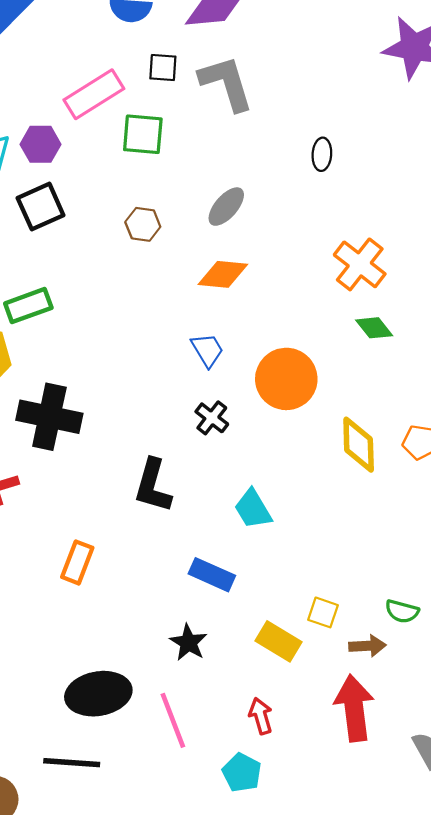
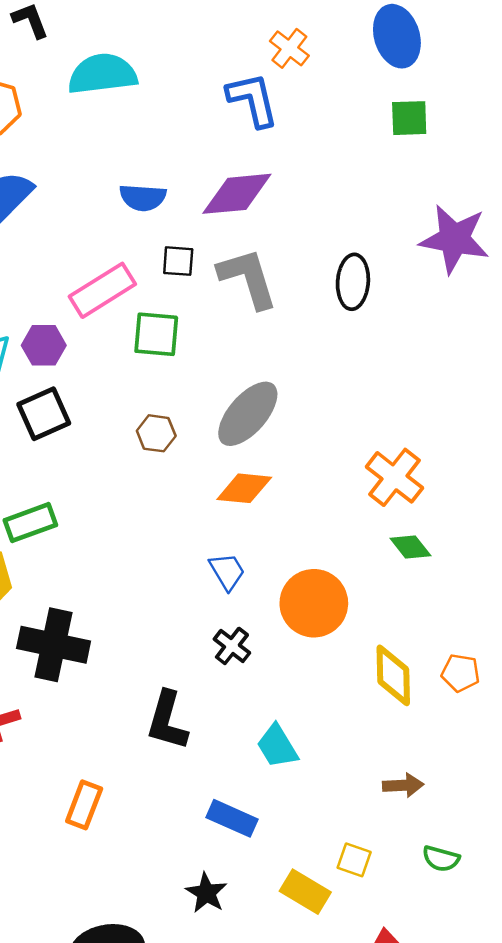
black ellipse: (322, 154) -> (353, 282), moved, size x1.5
gray ellipse: (226, 207) -> (248, 414), size x1.5
brown arrow: (367, 646) -> (403, 785), moved

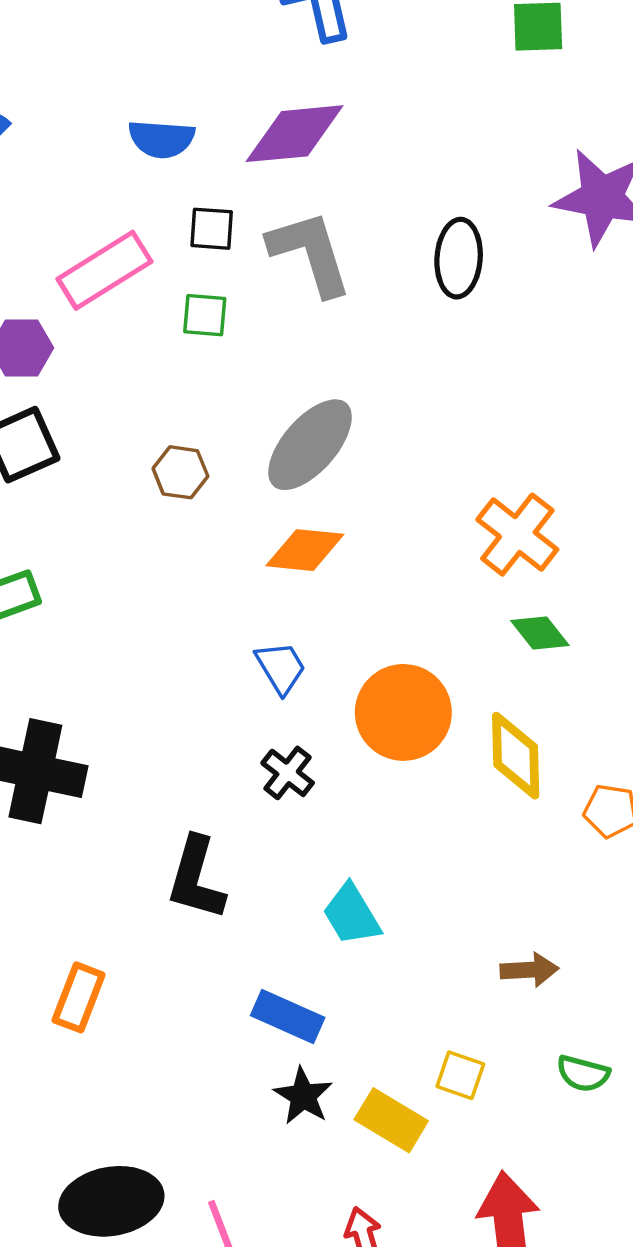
green square: (156, 334) -> (205, 315), moved, size x0.7
yellow diamond: (393, 675) -> (516, 756), moved
black star: (206, 893) -> (303, 1096), moved

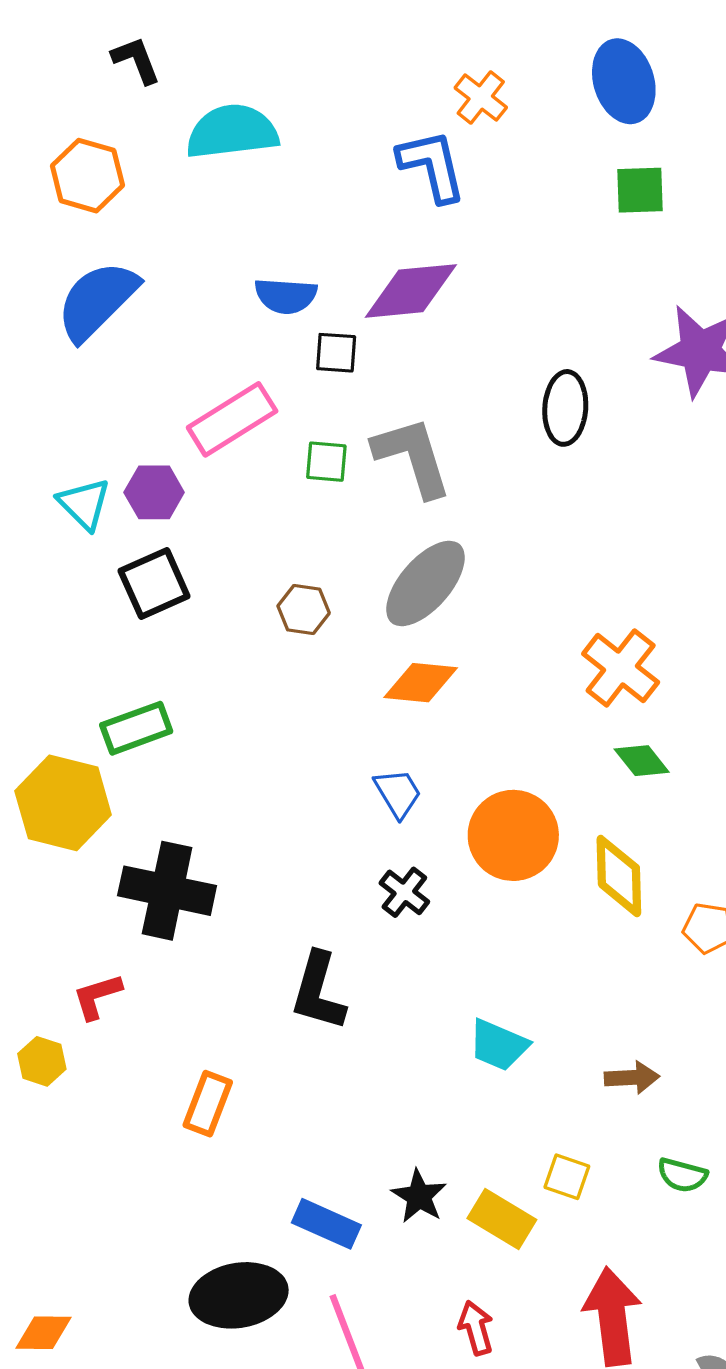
black square: (212, 229) -> (336, 353), moved
gray L-shape: (310, 253) -> (412, 457), moved
cyan trapezoid: (351, 915) -> (499, 1045), moved, turned -36
blue rectangle: (288, 1016) -> (326, 1224), moved

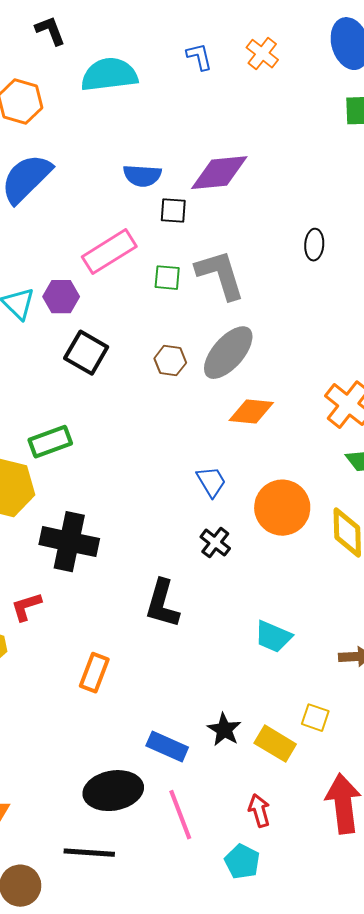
blue L-shape: (432, 166) -> (199, 57), moved, size x0.6
black ellipse: (565, 408) -> (314, 245), size x0.7
black square: (154, 583) -> (86, 353), moved, turned -36
brown hexagon: (304, 609) -> (170, 361), moved
orange diamond: (421, 683) -> (251, 412), moved

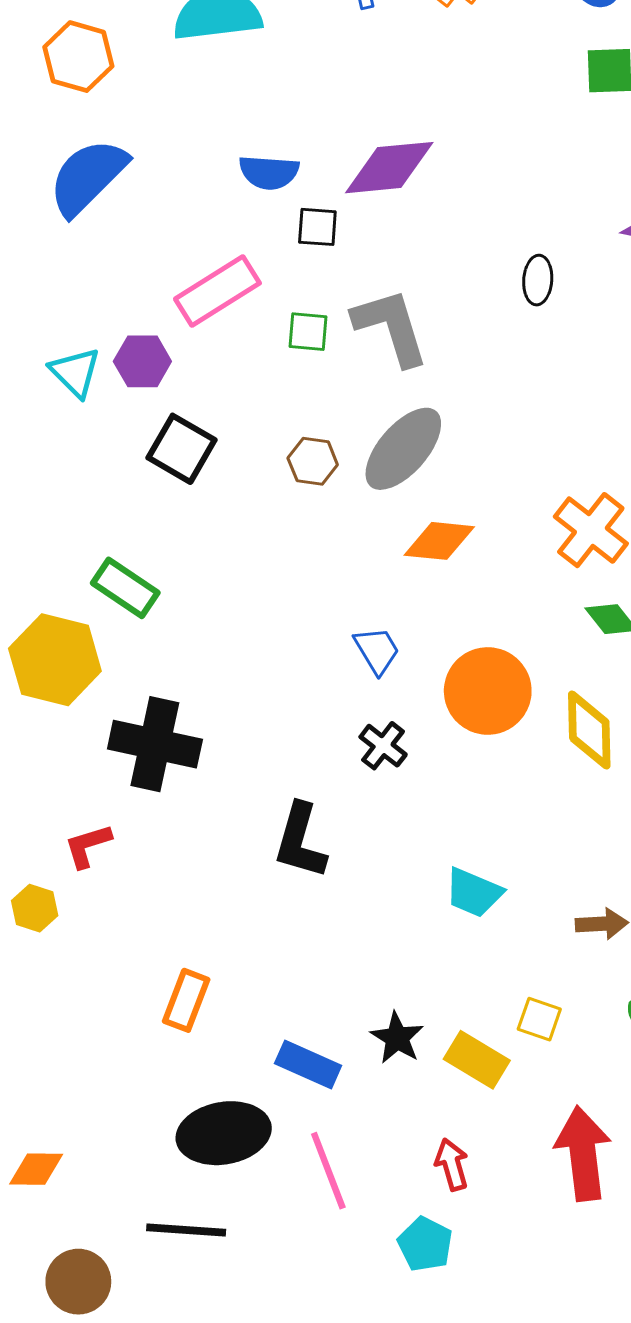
green rectangle: (50, 442) -> (125, 588), turned 54
orange rectangle: (94, 673) -> (186, 1000), moved

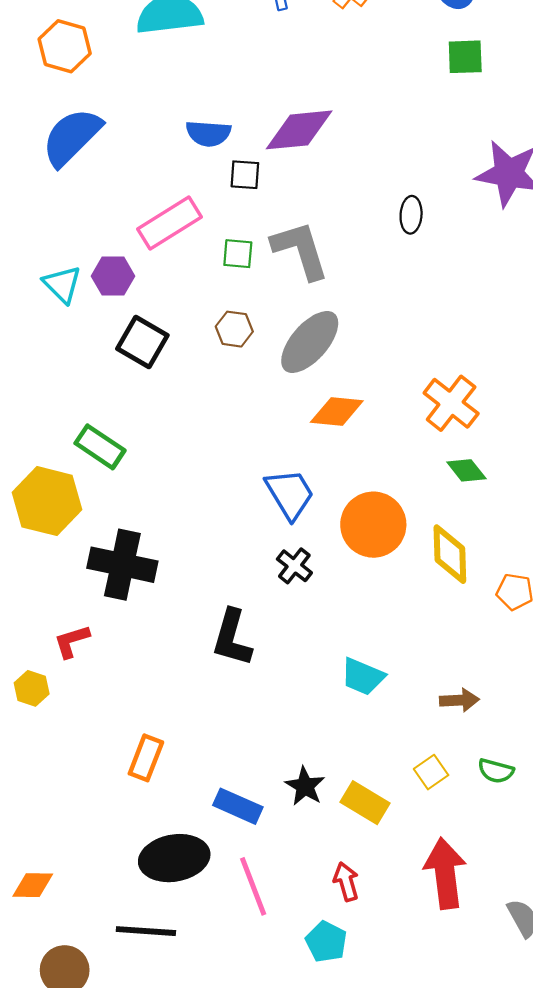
brown hexagon: (313, 461) -> (234, 329), moved
blue trapezoid: (377, 650) -> (290, 494), size x1.4
yellow square: (539, 1019) -> (431, 772), moved, turned 36

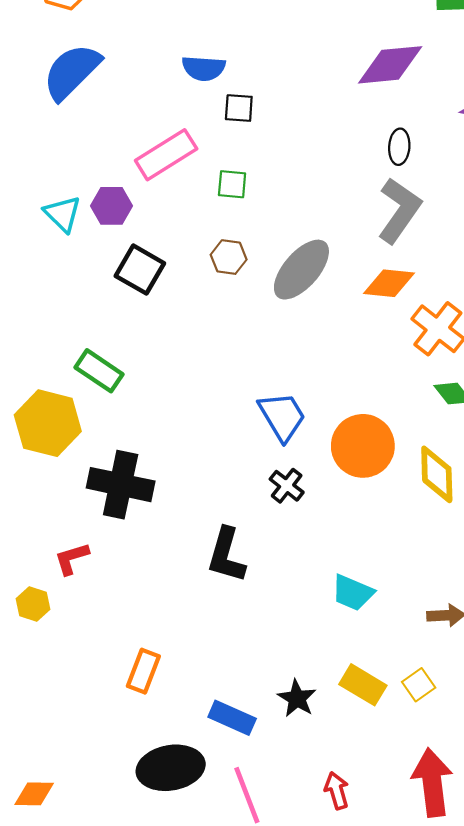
purple diamond: (299, 130) -> (390, 65), moved
gray L-shape: (300, 250) -> (399, 210), moved, turned 52
orange diamond: (337, 412) -> (389, 283), moved
yellow rectangle: (365, 803) -> (363, 685), moved

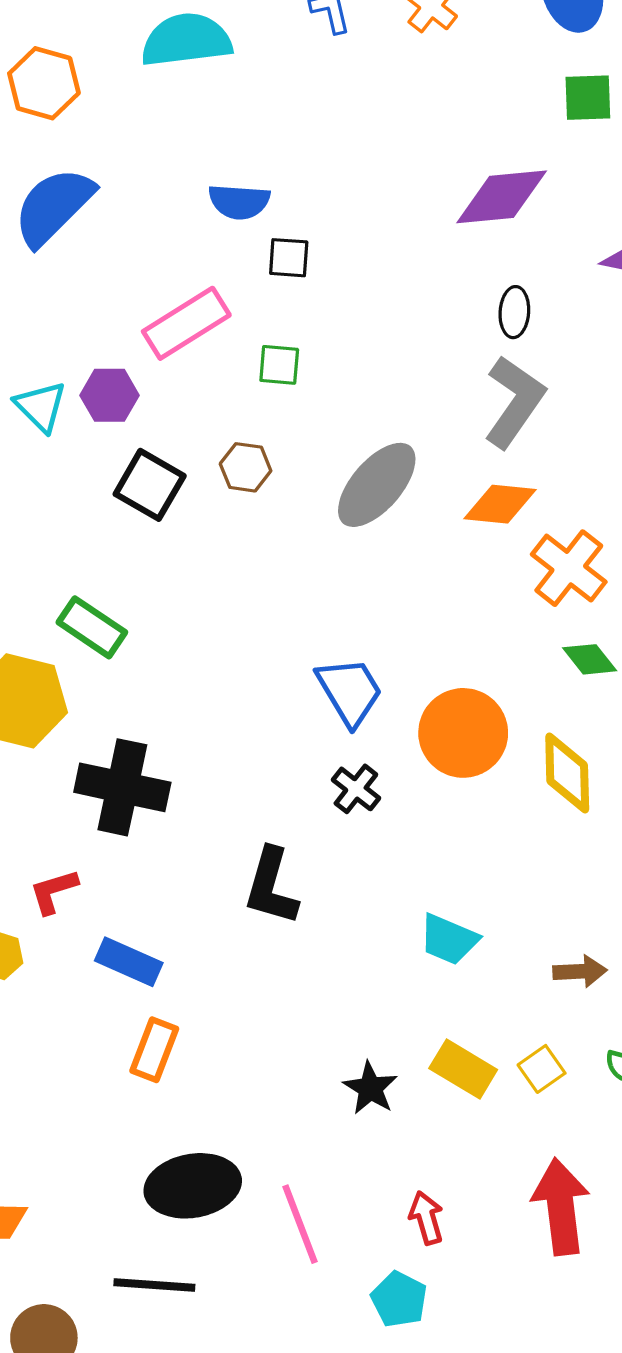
brown hexagon: (229, 257) -> (246, 467), moved
blue rectangle: (232, 718) -> (129, 962), moved

